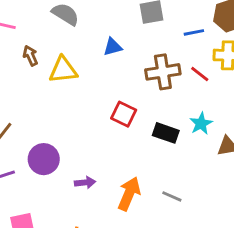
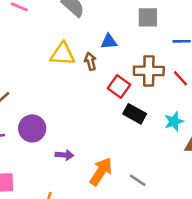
brown arrow: (30, 56) -> (90, 61), moved
red square: (124, 114) -> (119, 87), moved
black rectangle: (166, 133) -> (135, 114), moved

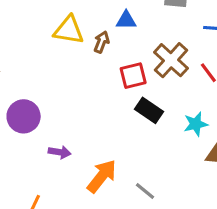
brown arrow: (90, 61) -> (102, 42), turned 30
brown cross: (149, 71) -> (171, 60), turned 36
red square: (119, 87) -> (133, 76), turned 35

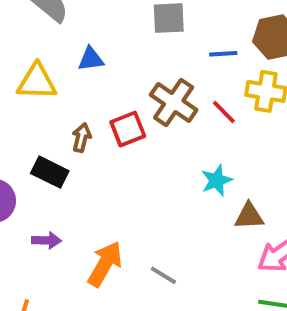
blue triangle: (126, 20) -> (91, 59), moved
brown arrow: (102, 42) -> (82, 138), moved
black rectangle: (149, 110) -> (50, 172), moved

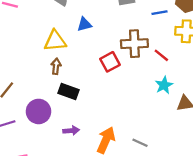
brown cross: (174, 102) -> (134, 44), turned -30
red line: (224, 112) -> (161, 55), moved
brown arrow: (82, 138) -> (56, 66), moved

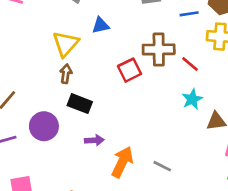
yellow triangle: (55, 41) -> (66, 44), turned -45
purple arrow: (71, 131) -> (94, 140), moved

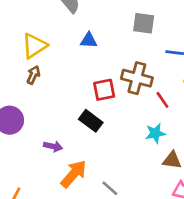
yellow triangle: (66, 44) -> (34, 46), moved
brown arrow: (66, 74) -> (33, 75), moved
black rectangle: (80, 104) -> (91, 121), moved

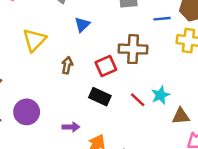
blue triangle: (89, 40) -> (82, 25), turned -35
brown arrow: (33, 75) -> (67, 65), moved
red line: (162, 100) -> (138, 100), moved

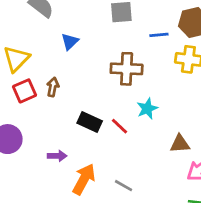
red square: (106, 66) -> (24, 91), moved
cyan star: (160, 95) -> (147, 109), moved
red line: (138, 100) -> (120, 126), moved

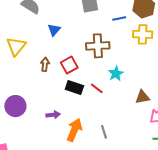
red square: (24, 91) -> (69, 65), moved
gray line: (123, 186) -> (104, 132), turned 48

